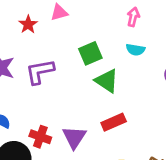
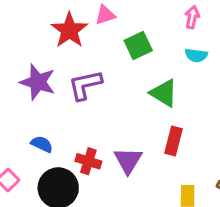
red star: (28, 24) -> (69, 30), size x1.6
green square: (90, 53) -> (138, 45), moved
red rectangle: (114, 122) -> (174, 141), turned -50

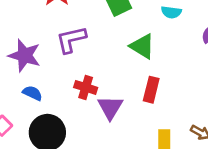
purple star: (38, 82) -> (25, 55), moved
red cross: (88, 161) -> (86, 87), moved

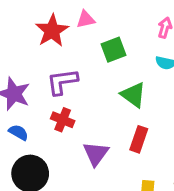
red cross: (86, 87) -> (63, 120), moved

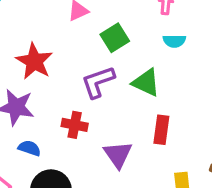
red star: (52, 31) -> (34, 61), moved
purple L-shape: (62, 82) -> (98, 82), moved

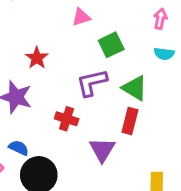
red star: (34, 61) -> (37, 58), size x0.7
red rectangle: (161, 130) -> (130, 121), moved
blue semicircle: (29, 148) -> (19, 148), moved

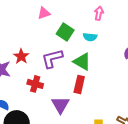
green square: (111, 45) -> (65, 32), turned -30
cyan semicircle: (164, 54) -> (90, 37), moved
red star: (37, 58) -> (21, 56), moved

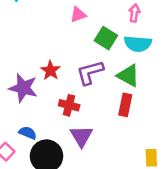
pink arrow: (99, 13) -> (134, 13), moved
cyan semicircle: (90, 37) -> (138, 44), size x1.5
purple triangle: (60, 105) -> (81, 136), moved

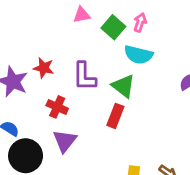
green square: (106, 38) -> (113, 27), moved
red star: (50, 70) -> (44, 68), turned -30
purple L-shape: (90, 72) -> (84, 76), turned -84

